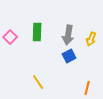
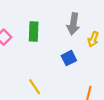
gray arrow: (68, 35) -> (73, 24), moved

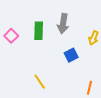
gray arrow: (73, 24) -> (63, 24), moved

